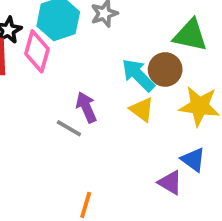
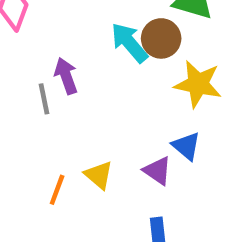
yellow triangle: (142, 110) -> (99, 175), moved
gray line: (69, 128) -> (44, 99), turned 44

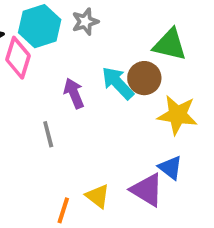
purple arrow: (66, 76) -> (74, 93), moved
purple triangle: (157, 171) -> (147, 190), size x1.4

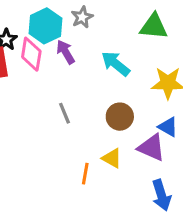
brown circle: (144, 78) -> (120, 117), moved
purple arrow: (74, 93) -> (66, 52), moved

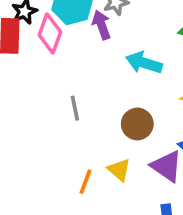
purple arrow: (66, 52) -> (101, 25), moved
cyan arrow: (116, 64) -> (144, 63), turned -32

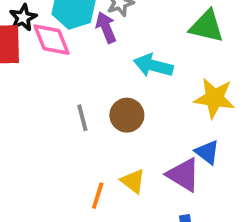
pink diamond: (50, 34) -> (51, 40), turned -39
brown circle: (137, 124) -> (127, 115), moved

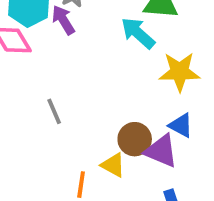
cyan arrow: (153, 66) -> (138, 33), moved, turned 36
brown circle: (127, 115) -> (135, 139), moved

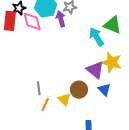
gray line: (54, 111) -> (39, 88), moved
purple triangle: (161, 151) -> (95, 70), moved

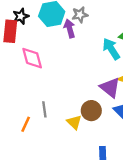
pink diamond: (32, 21) -> (32, 58), moved
orange line: (45, 104) -> (26, 124), moved

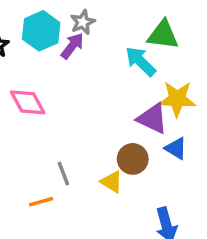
purple arrow: (70, 28) -> (72, 46), turned 66
orange line: (26, 124) -> (41, 202), turned 63

